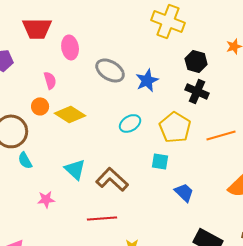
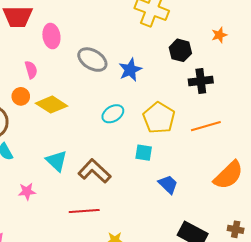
black cross: (197, 91) -> (201, 81), moved, turned -30

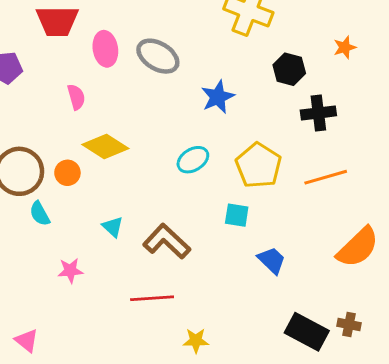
gray ellipse: (92, 60) -> (158, 56), moved
orange circle: (21, 96) -> (67, 173), moved
cyan triangle: (57, 161) -> (113, 227), size x0.7
brown cross: (236, 229) -> (349, 325), moved

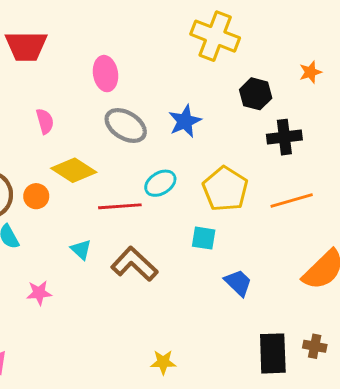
pink ellipse: (105, 49) -> (105, 74), moved
gray ellipse: (158, 56) -> (126, 126), moved
red line: (152, 298) -> (120, 206), moved
black rectangle: (307, 332) -> (273, 353), turned 60

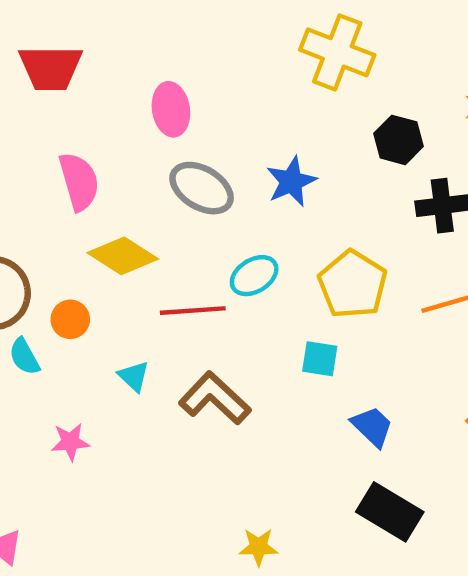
pink semicircle: (45, 121) -> (79, 182), size x1.5
orange circle: (36, 196) -> (70, 319), moved
black rectangle: (273, 353) -> (390, 512), moved, turned -57

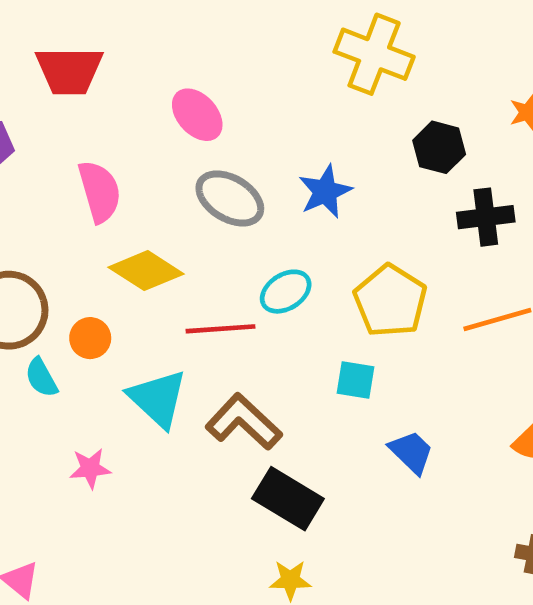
pink ellipse: (171, 109) -> (197, 115), turned -33
cyan triangle: (134, 376) -> (158, 399), size x1.8
black rectangle: (390, 512) -> (288, 499), moved

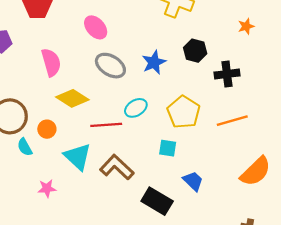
black hexagon: (439, 147) -> (195, 51), moved
black rectangle: (288, 499) -> (157, 201), moved

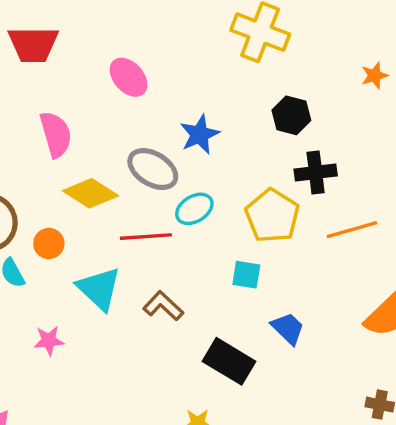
blue star: (154, 62) -> (200, 134), moved
gray ellipse: (110, 66) -> (153, 169), moved
black cross: (227, 74) -> (316, 172), moved
brown L-shape: (117, 167) -> (163, 306), size x0.7

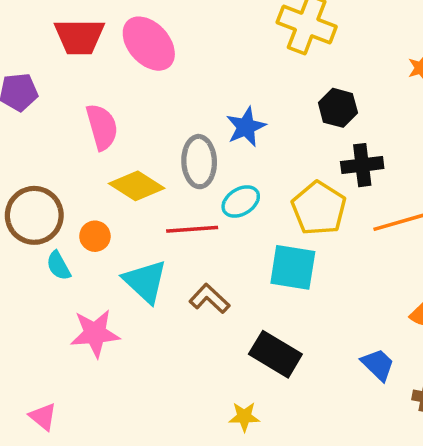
pink ellipse: (129, 77) -> (149, 44), moved, size x1.4
gray ellipse: (153, 169) -> (199, 162), turned 57
cyan square: (246, 275) -> (293, 267), size x1.6
blue trapezoid: (288, 328) -> (378, 365), moved
pink star: (49, 341) -> (95, 333), size x1.6

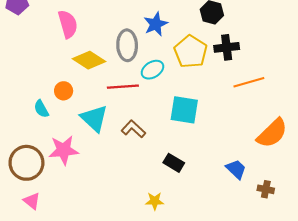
yellow pentagon: (319, 208) -> (191, 52), moved
brown circle: (34, 215) -> (26, 163), moved
black rectangle: (275, 354) -> (174, 163), size x0.7

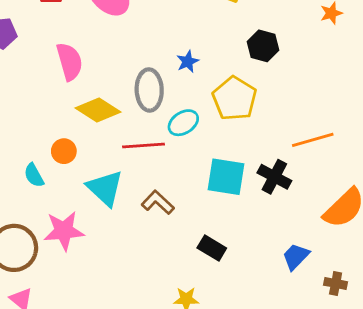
blue star: (156, 24) -> (188, 62), size x0.7
black cross: (227, 47) -> (274, 177), moved, turned 35
blue trapezoid: (236, 169) -> (296, 256), turned -90

